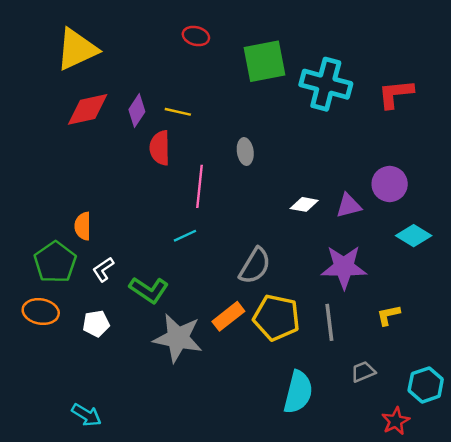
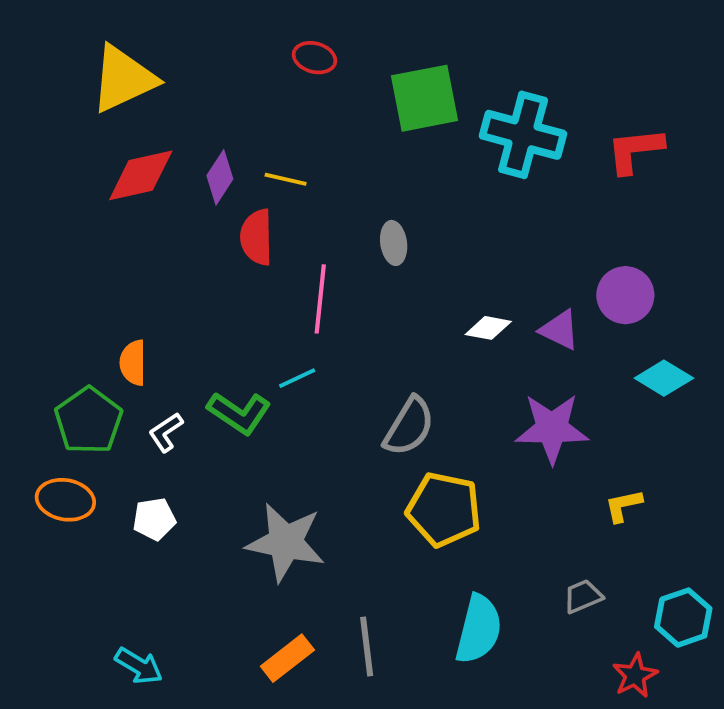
purple triangle: (349, 206) -> (560, 330), turned 40
green L-shape: (149, 290) -> (239, 413), moved
orange rectangle: (228, 316) -> (287, 658), moved
gray line: (329, 322) -> (367, 647), moved

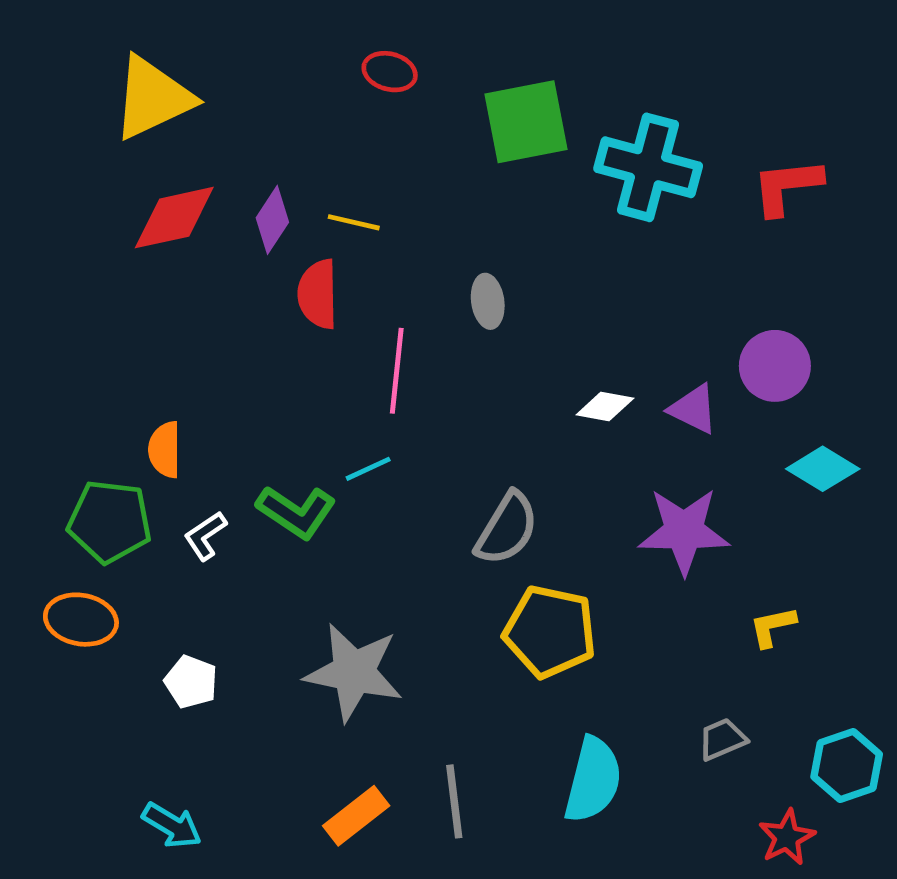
green pentagon: (89, 421) -> (110, 521), turned -30
white pentagon: (154, 519) -> (191, 682), moved, turned 30

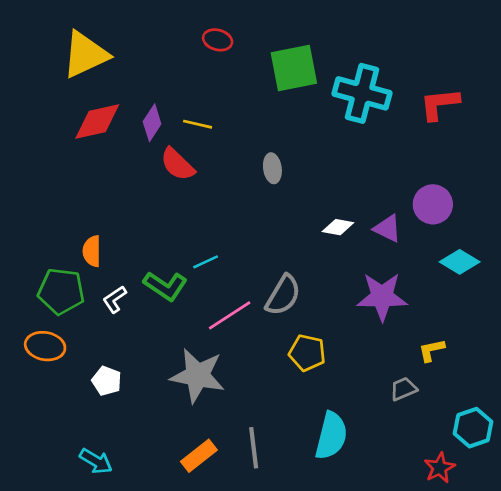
red semicircle: (318, 294) -> (177, 164), turned -45
pink line: (397, 371) -> (230, 315), moved, turned 51
yellow pentagon: (550, 632) -> (307, 353), size x0.7
gray trapezoid: (722, 739) -> (403, 389), moved

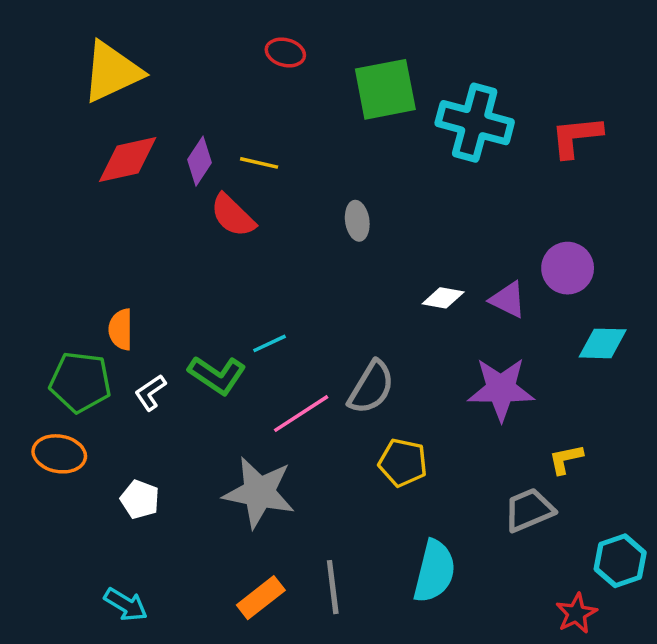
cyan diamond: (460, 262) -> (603, 343), turned -30
gray trapezoid: (403, 389) -> (529, 510), size x1.4

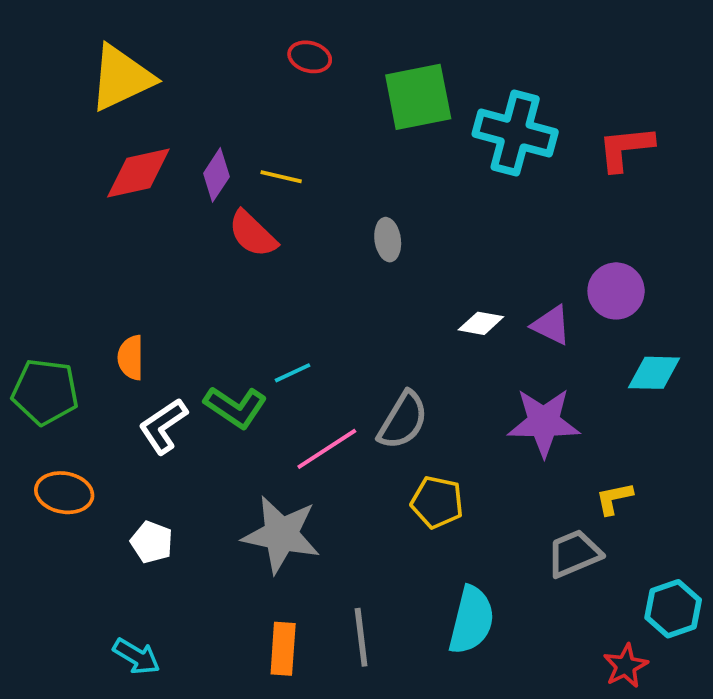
green pentagon: (80, 382) -> (45, 392), moved
white L-shape: (150, 393) -> (163, 426), size x1.4
orange rectangle: (261, 598) -> (283, 649), turned -48

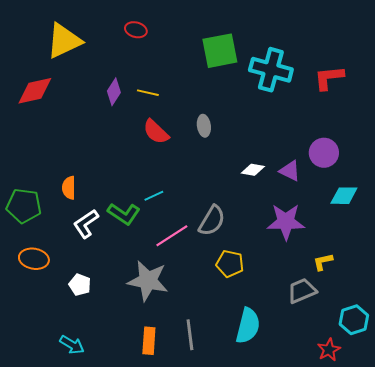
red ellipse: (310, 57) -> (136, 30), moved
red diamond: (138, 173) -> (35, 91), moved
red semicircle: (253, 234) -> (156, 132), moved

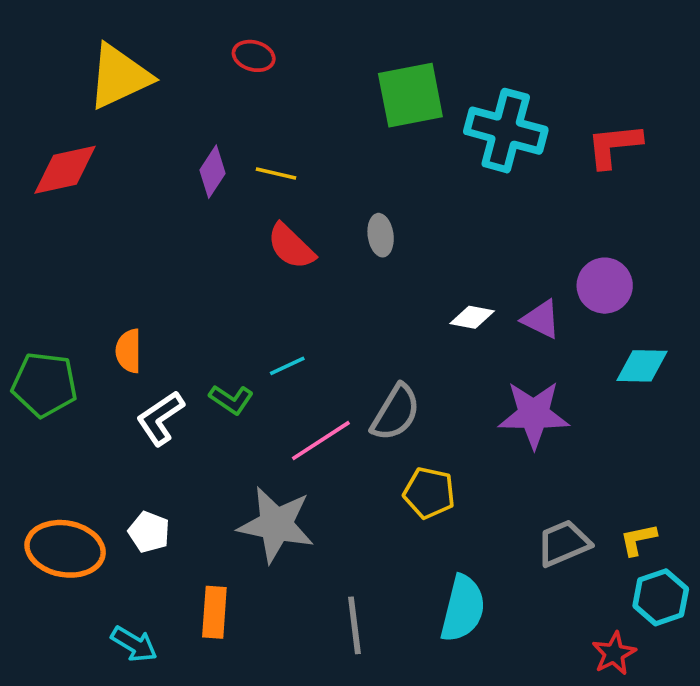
green L-shape: (124, 214) -> (231, 399), size x0.7
orange ellipse: (34, 259) -> (65, 549), moved, size x1.4
yellow L-shape: (323, 262) -> (638, 539), moved
orange rectangle: (149, 341) -> (214, 612), moved

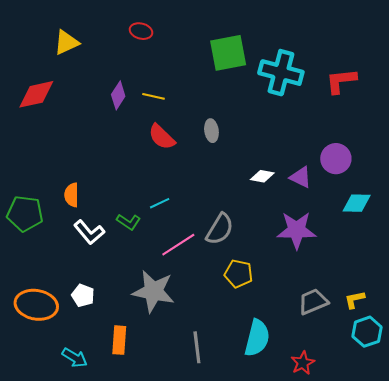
yellow triangle: (119, 76) -> (66, 43), size x0.7
white L-shape: (160, 418) -> (89, 232), turned -96
red star: (614, 653) -> (303, 363), moved

